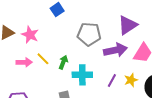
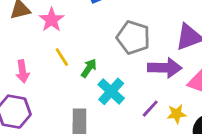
pink arrow: (24, 62) -> (23, 71), moved, turned 70
cyan cross: (82, 75) -> (111, 91), turned 30

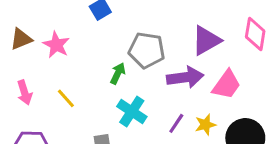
yellow line: (62, 57) -> (66, 98), moved
green arrow: (89, 68) -> (118, 73), moved
pink arrow: (23, 71) -> (25, 93), moved

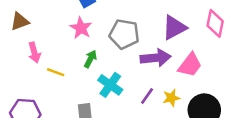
pink star: (56, 45) -> (81, 28), moved
green arrow: (118, 73) -> (90, 59), moved
pink arrow: (25, 93) -> (34, 52), moved
yellow line: (66, 98) -> (56, 72), turned -30

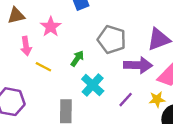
pink star: (81, 28) -> (51, 27), moved
yellow star: (171, 98) -> (157, 99), moved

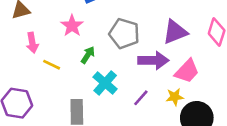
pink star: (51, 27) -> (72, 26), moved

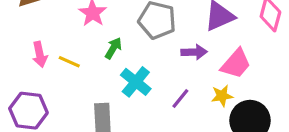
pink arrow: (32, 43) -> (40, 54), moved
purple arrow: (153, 60) -> (194, 52), size x0.7

